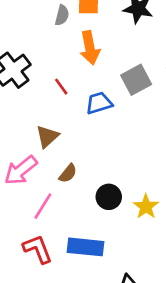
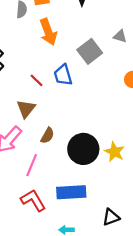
red line: (61, 87) -> (36, 80), moved
blue trapezoid: (99, 103) -> (63, 75), turned -80
black circle: (109, 197) -> (83, 149), size x1.5

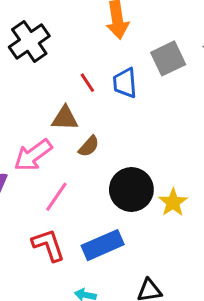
brown triangle: (26, 109) -> (65, 118), turned 42
brown semicircle: (47, 136) -> (89, 146), moved
blue rectangle: (71, 192) -> (103, 245), turned -32

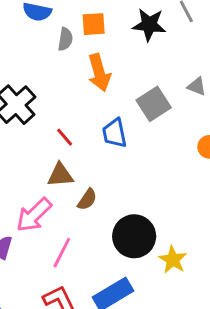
red line: (87, 83) -> (65, 137), moved
yellow star: (173, 202) -> (173, 260), moved

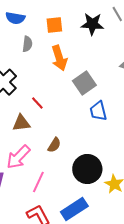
gray semicircle: (65, 39) -> (27, 44), moved
gray square: (154, 104) -> (84, 83), moved
blue trapezoid: (115, 133) -> (98, 111), moved
brown triangle: (60, 175) -> (21, 123), moved

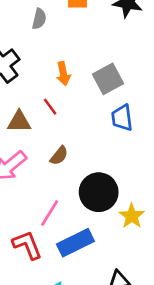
orange arrow: (59, 58) -> (63, 74), moved, size x0.7
red line: (37, 103) -> (50, 107), moved
pink line: (38, 182) -> (50, 213), moved

